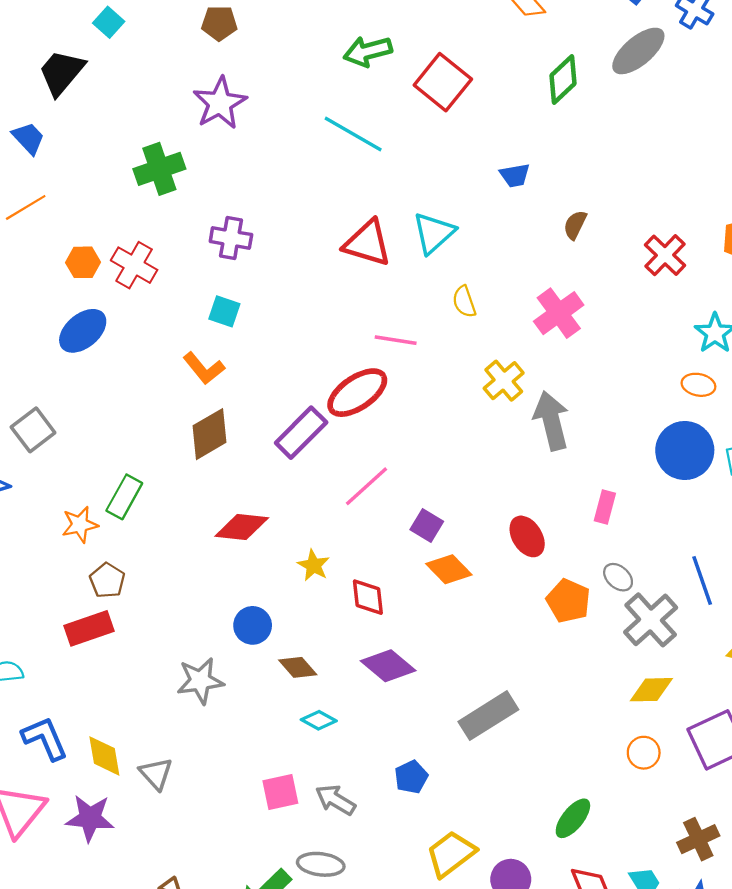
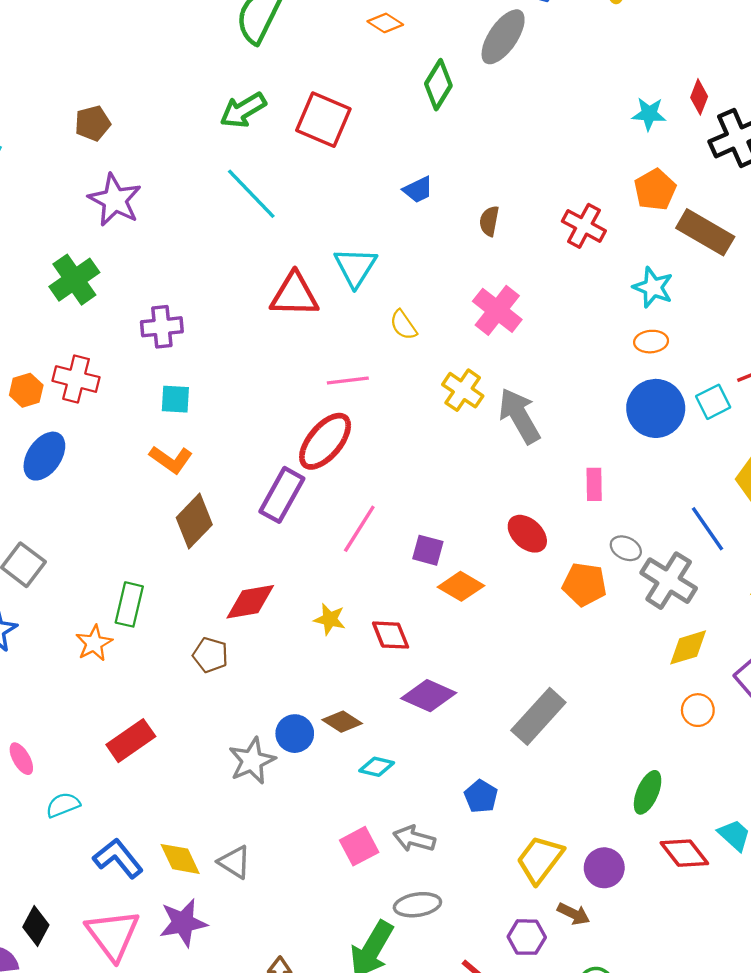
cyan line: (353, 134) -> (251, 194), turned 32
brown pentagon: (107, 580) -> (210, 655), moved
blue circle: (253, 625) -> (295, 734), moved

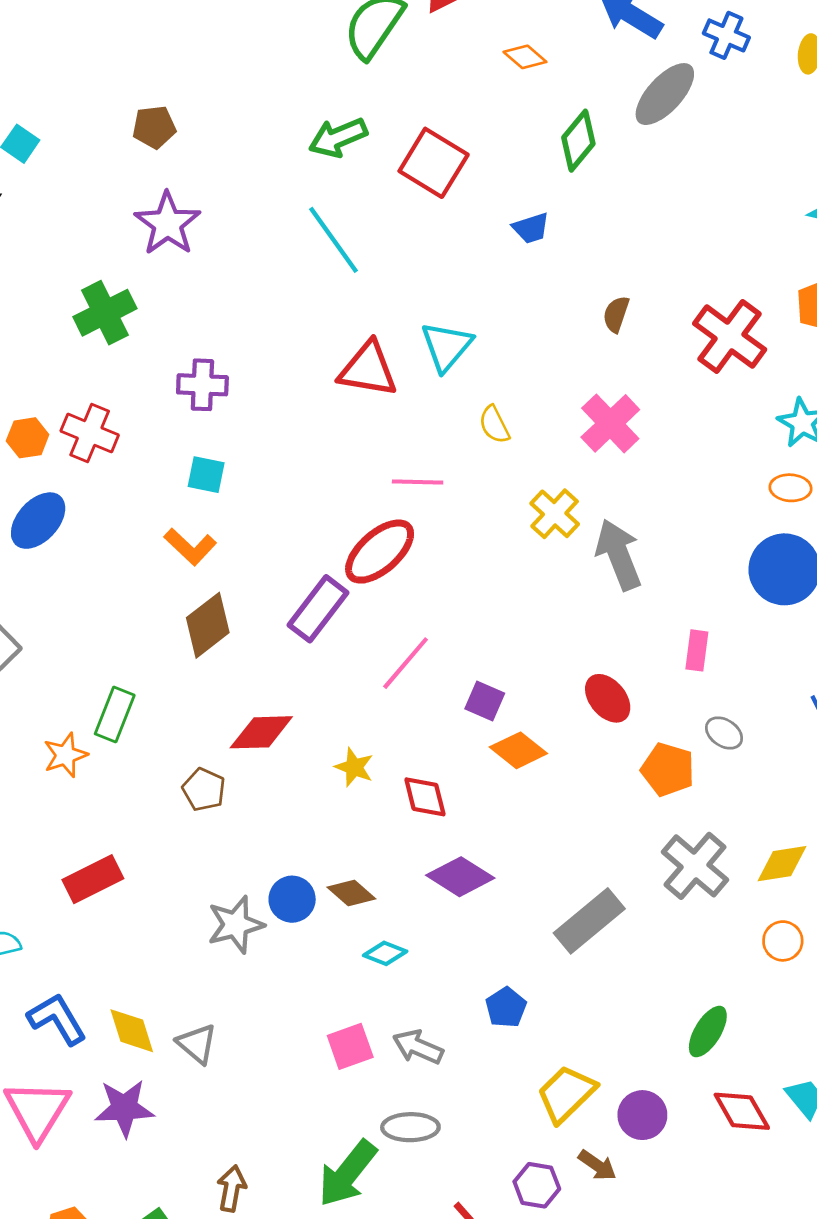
blue trapezoid: (418, 190) -> (531, 228), moved
red cross: (584, 226) -> (730, 337), size x1.4
gray cross: (669, 581) -> (695, 866), moved

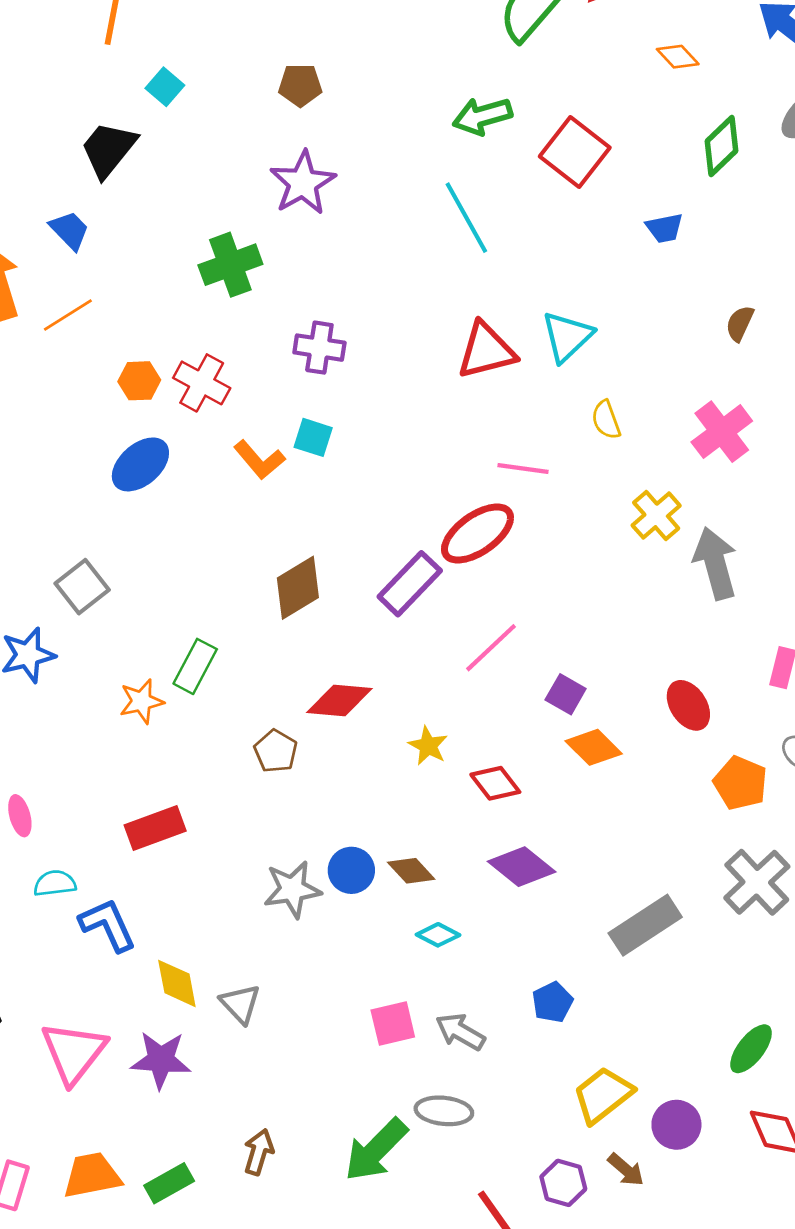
red triangle: (368, 369) -> (486, 351), turned -30
orange L-shape: (190, 547) -> (259, 460), moved
red diamond: (425, 797) -> (495, 783), turned -30
blue L-shape: (57, 1019) -> (108, 925), moved

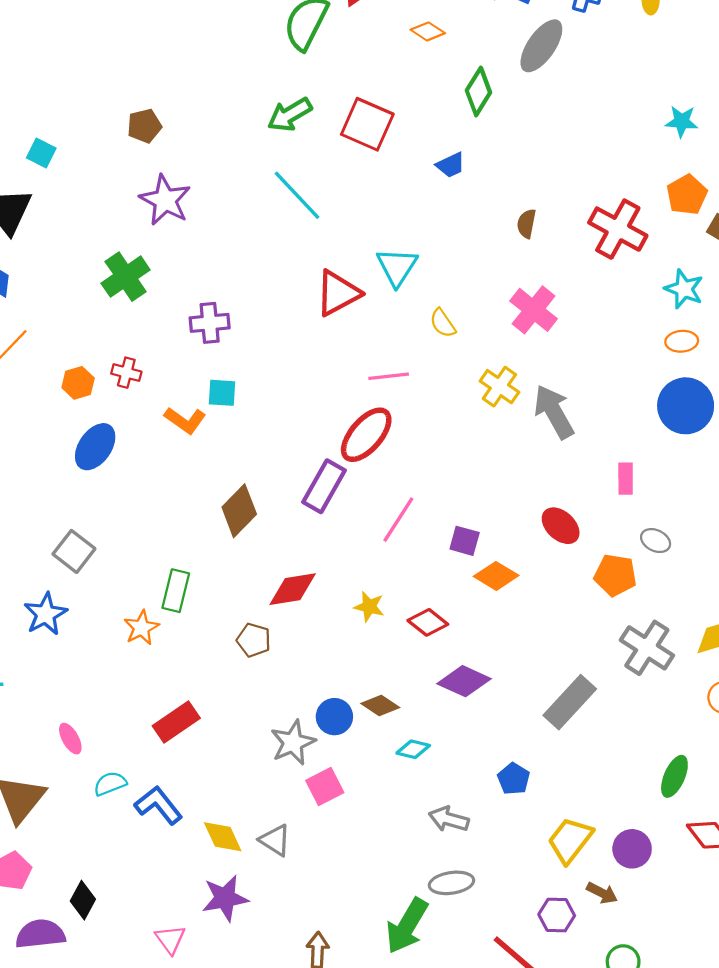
red cross: (202, 383) -> (126, 373), size x0.7
pink square: (393, 1024) -> (325, 787), moved
pink triangle: (74, 1052) -> (170, 939), moved, size x0.6

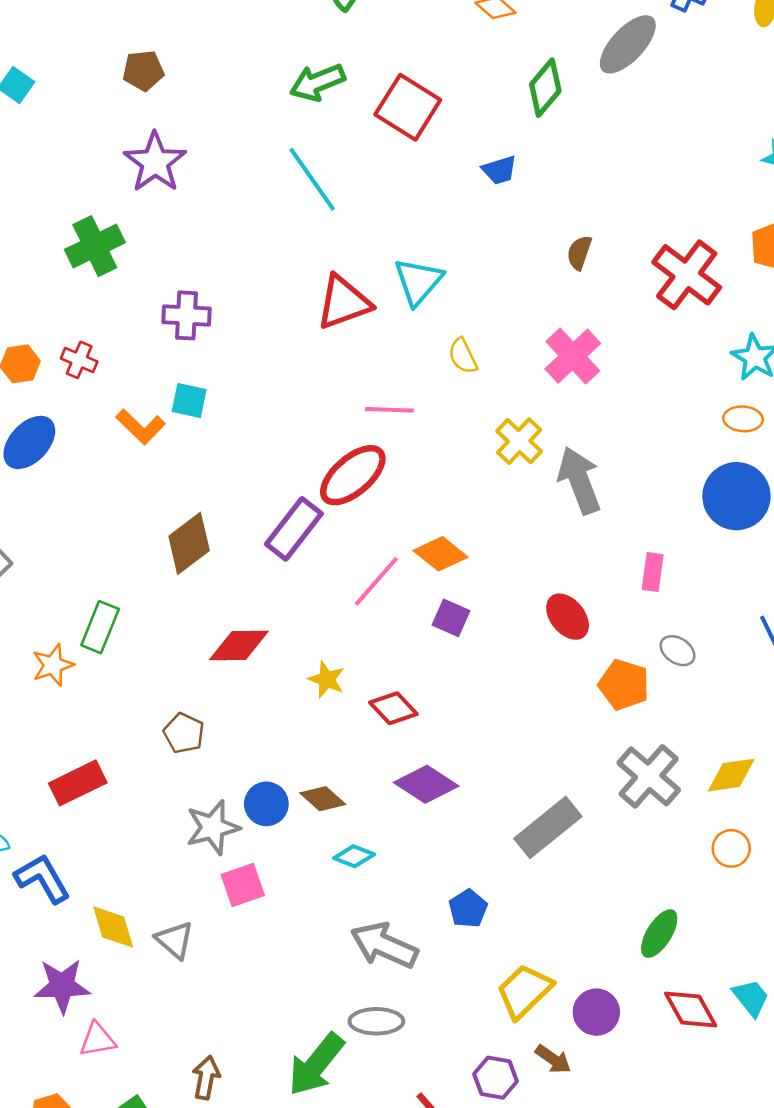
orange diamond: (496, 576) -> (441, 554), moved
brown pentagon: (254, 640) -> (184, 733), moved
gray arrow: (449, 819) -> (384, 945), size x1.4
purple star: (225, 898) -> (62, 986), moved
pink triangle: (170, 939) -> (97, 1040), moved, turned 48

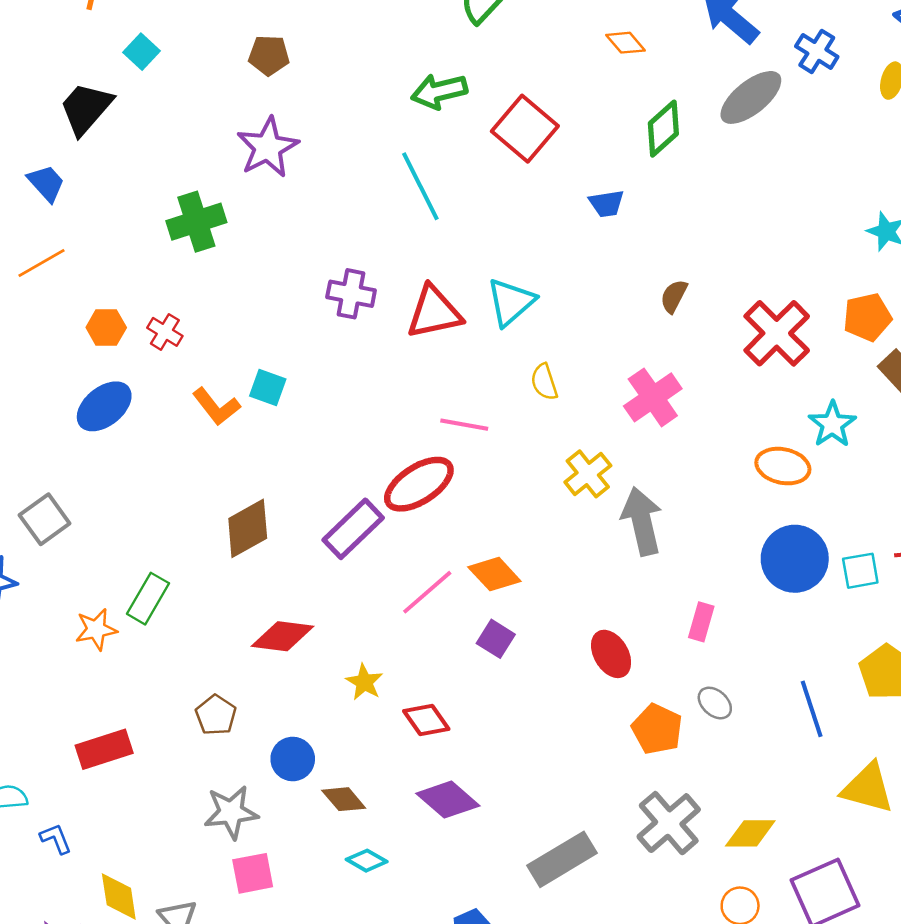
purple cross: (186, 315) -> (351, 294), moved
orange ellipse: (743, 419) -> (783, 466), moved, size x1.4
blue circle: (266, 804) -> (293, 759), moved
blue L-shape: (42, 879) -> (56, 839), size x0.6

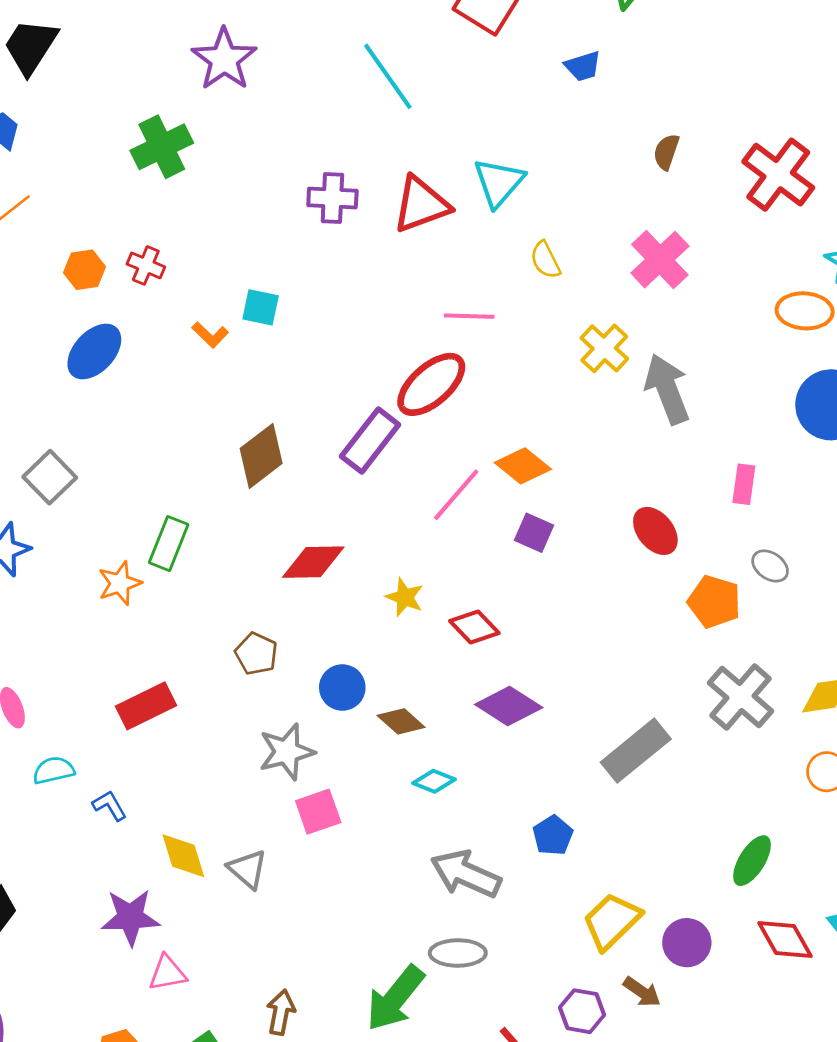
orange L-shape: (216, 407) -> (210, 335), size x0.7

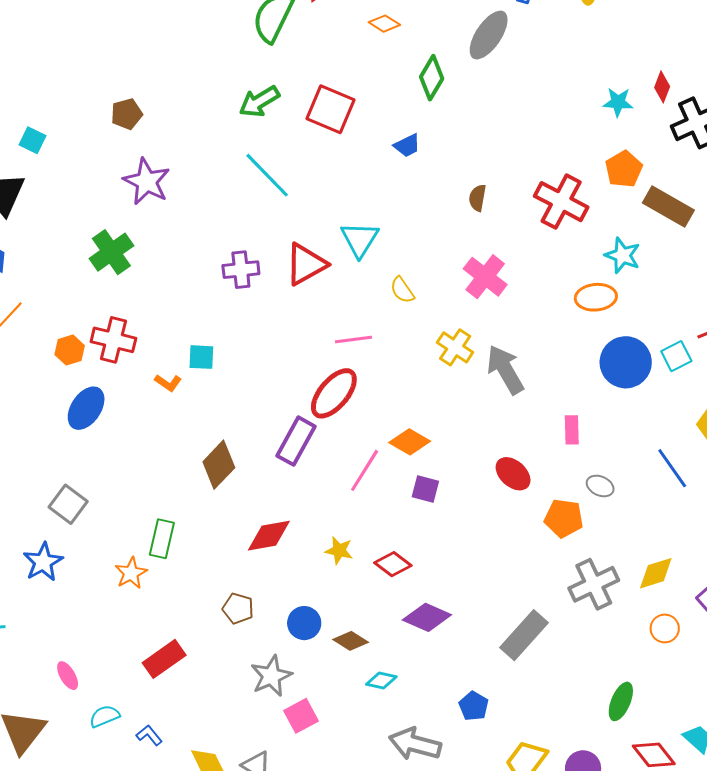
red cross: (146, 265) -> (113, 340), size x1.6
gray cross: (741, 697) -> (594, 584), turned 33

